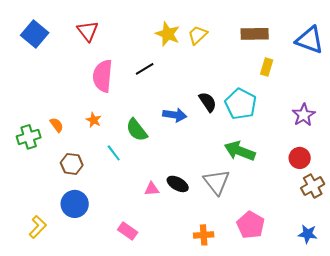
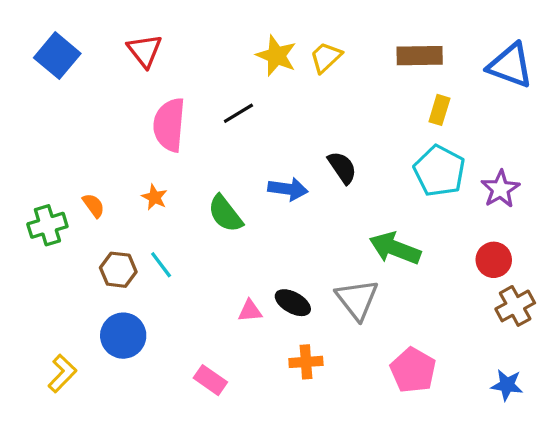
cyan pentagon: (241, 104) -> (439, 171), moved
cyan line: (114, 153) -> (161, 265), moved
orange cross: (204, 235) -> (306, 362), moved

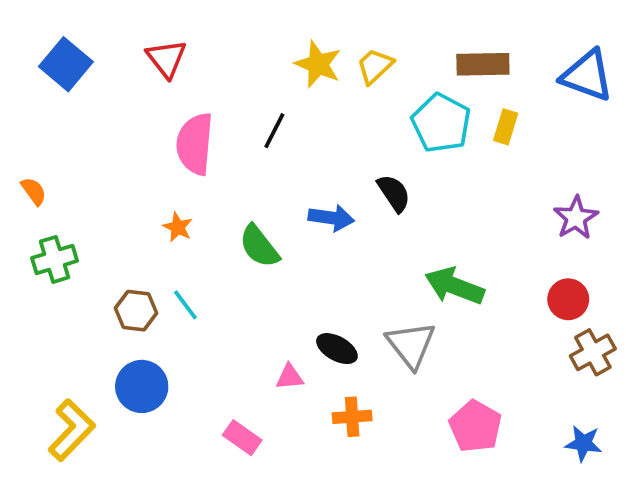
black line: (238, 113) -> (274, 131), turned -32
cyan pentagon: (439, 171) -> (441, 123), moved
orange semicircle: (94, 205) -> (34, 191), moved
pink triangle: (250, 311) -> (290, 377), moved
yellow L-shape: (62, 373) -> (72, 430), size x1.4

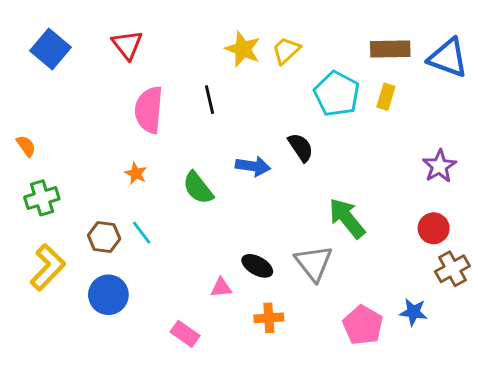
brown rectangle: (483, 64) -> (390, 49), moved
black line: (274, 131) -> (210, 100), turned -40
green arrow: (454, 286) -> (347, 218), turned 30
yellow L-shape: (72, 430) -> (48, 267), moved
blue star: (583, 443) -> (413, 312), moved

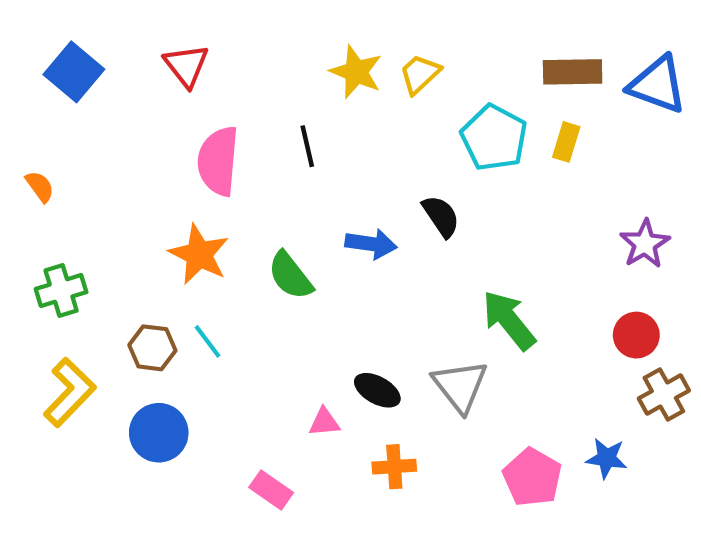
orange semicircle: (26, 146) -> (40, 186), moved
orange star: (136, 173) -> (199, 254), size x1.8

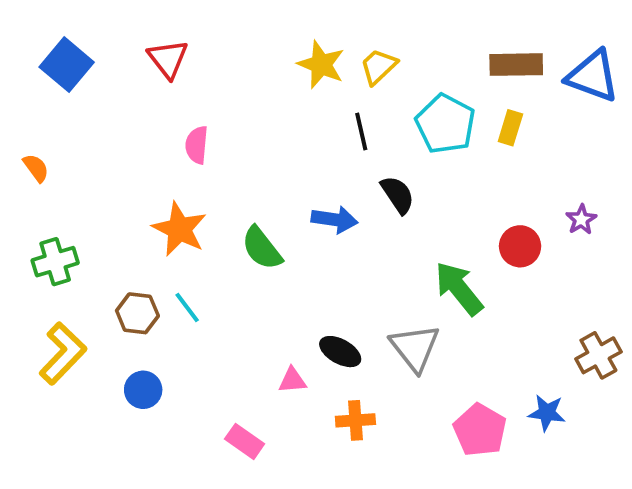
black line: (307, 146) -> (361, 132), moved
pink semicircle: (218, 161) -> (197, 145), size x0.6
purple star: (645, 244) -> (581, 220), size x0.7
red circle: (636, 335) -> (520, 246), moved
blue circle: (159, 433) -> (143, 390), size x0.7

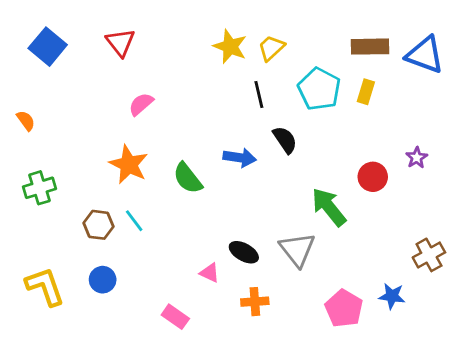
pink semicircle: (197, 145) -> (141, 104), turned 44
yellow L-shape: (63, 353) -> (45, 287), moved, turned -63
pink triangle: (292, 380) -> (210, 273), turned 30

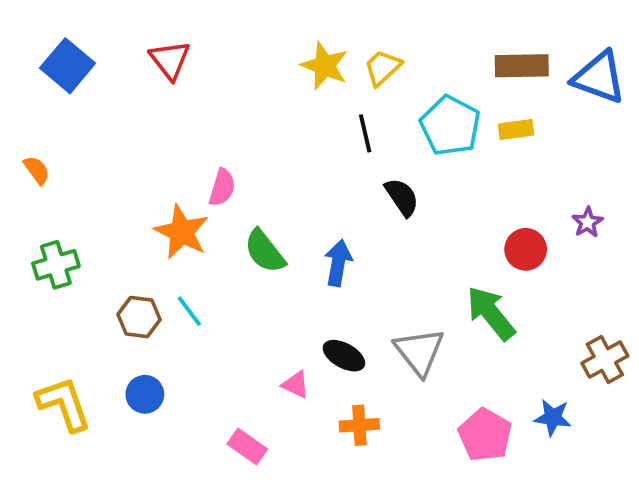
yellow rectangle: (366, 92) -> (516, 129), turned 65
pink semicircle: (141, 104) -> (222, 187), moved, turned 148
blue arrow: (240, 158) -> (338, 263), moved, turned -88
green arrow: (329, 207) -> (491, 313), moved

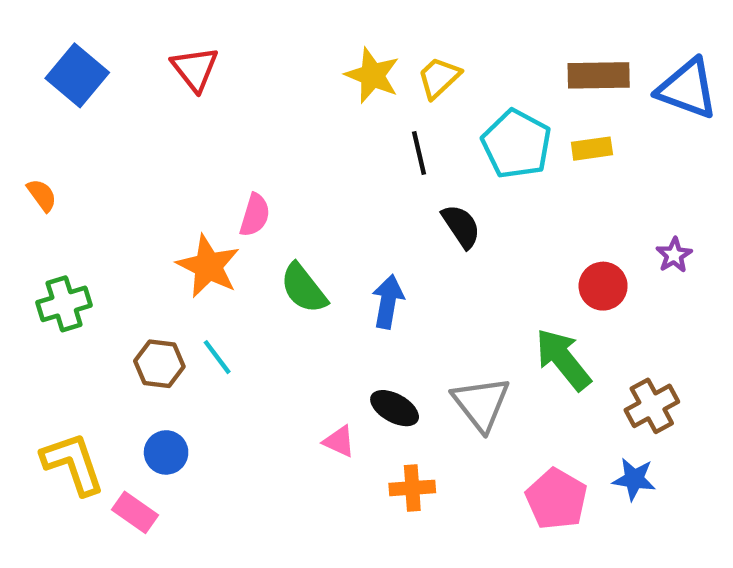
brown cross: (605, 360) -> (652, 406), moved
pink rectangle: (247, 446) -> (135, 512), moved

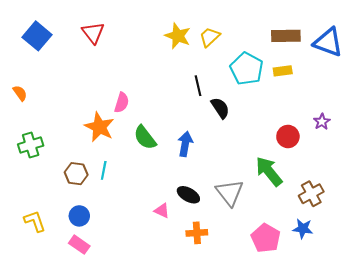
black line: (419, 153) -> (198, 86), moved
cyan line: (217, 357) -> (104, 170), turned 48
yellow L-shape: (73, 464) -> (35, 221), size x0.7
pink rectangle: (135, 512) -> (79, 245), moved

